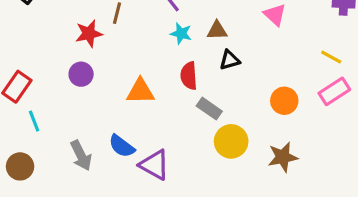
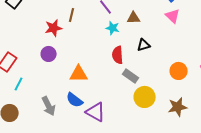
brown triangle: (217, 30) -> (134, 18), moved
orange triangle: (140, 91) -> (79, 74), moved
cyan line: (34, 121) -> (19, 84), turned 48

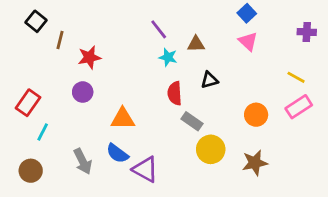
brown line: (72, 15) -> (60, 40), moved

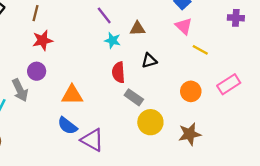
brown line: (60, 40) -> (35, 13), moved
yellow line: (296, 77) -> (200, 50), moved
gray arrow: (83, 161) -> (20, 90), moved

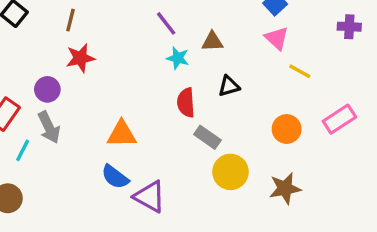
purple circle: (37, 71) -> (47, 89), moved

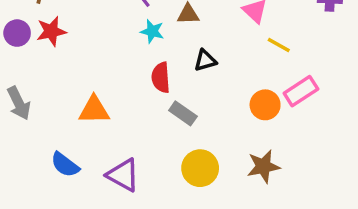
purple circle: (47, 89) -> (17, 33), moved
pink rectangle: (339, 119) -> (301, 91), moved
yellow circle: (231, 172) -> (200, 168), moved
blue semicircle: (115, 177) -> (65, 165), moved

